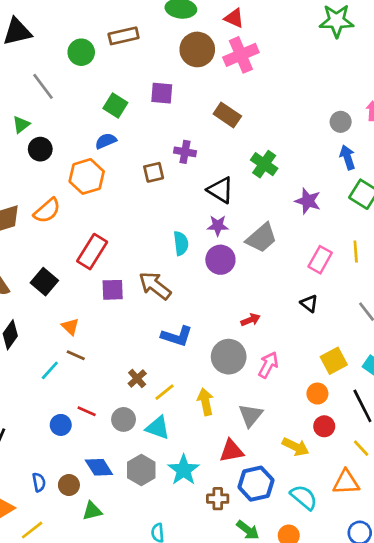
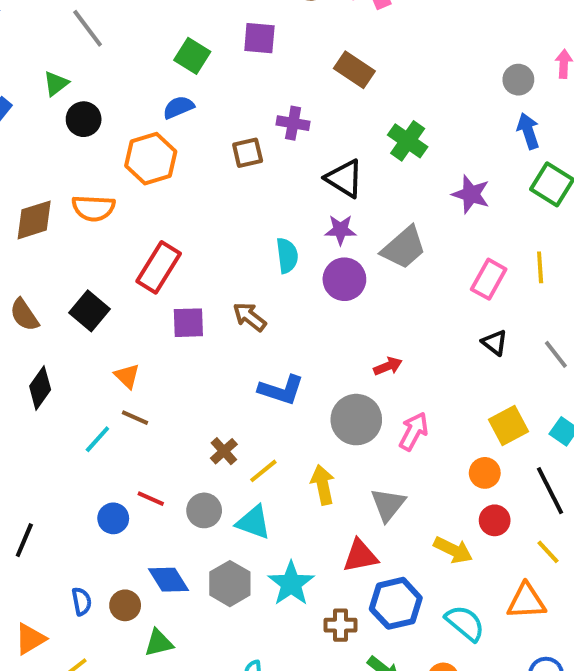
orange semicircle: (47, 211) -> (93, 208), turned 44
brown arrow: (155, 286) -> (250, 317), size x0.7
black triangle: (309, 303) -> (495, 342), moved

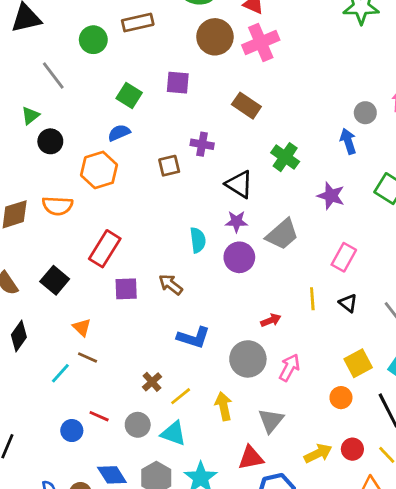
blue arrow: (528, 131) -> (348, 141), moved
yellow line: (540, 267) -> (312, 299), moved
red circle: (495, 520) -> (352, 449), moved
yellow arrow: (453, 550) -> (318, 453), turned -52

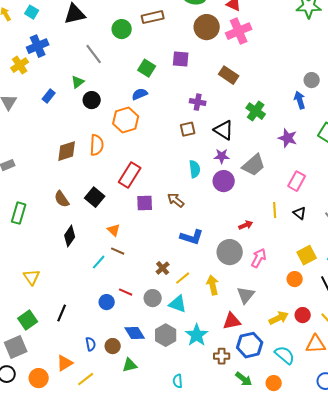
brown square: (169, 166) -> (188, 129), moved
orange semicircle: (58, 206) -> (97, 145), turned -90

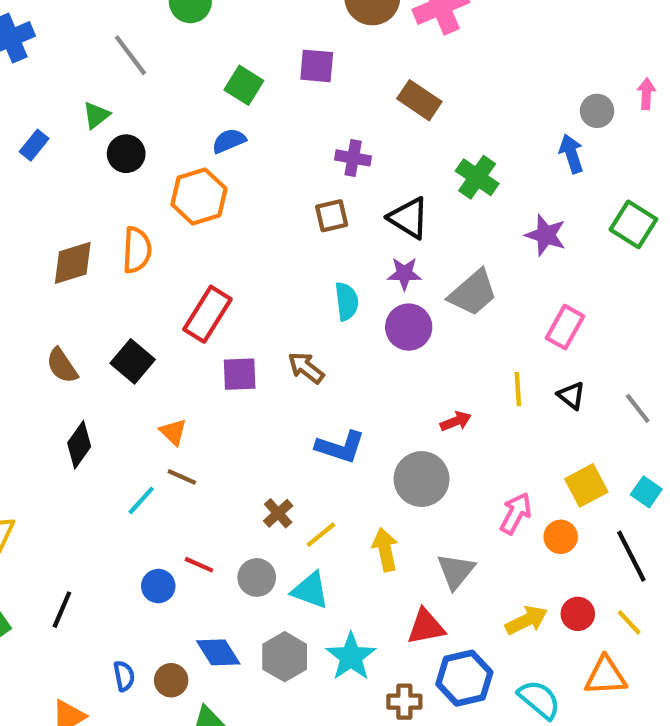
pink arrow: (259, 258) -> (516, 513), moved

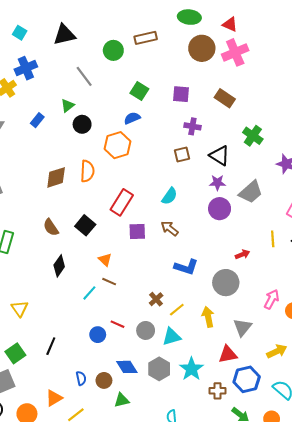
purple square: (317, 66) -> (181, 94), moved
cyan semicircle: (347, 301) -> (170, 196), moved, turned 42
cyan triangle: (310, 590) -> (172, 337), turned -36

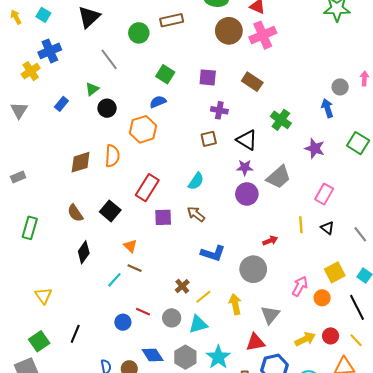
black triangle: (64, 35) -> (89, 17), turned -30

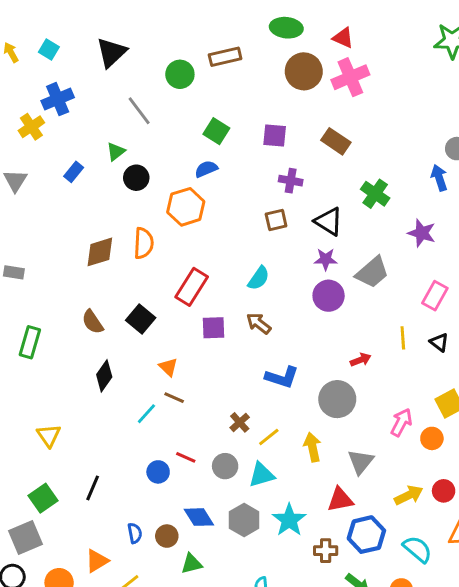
gray rectangle: (18, 177) -> (14, 272), turned 32

